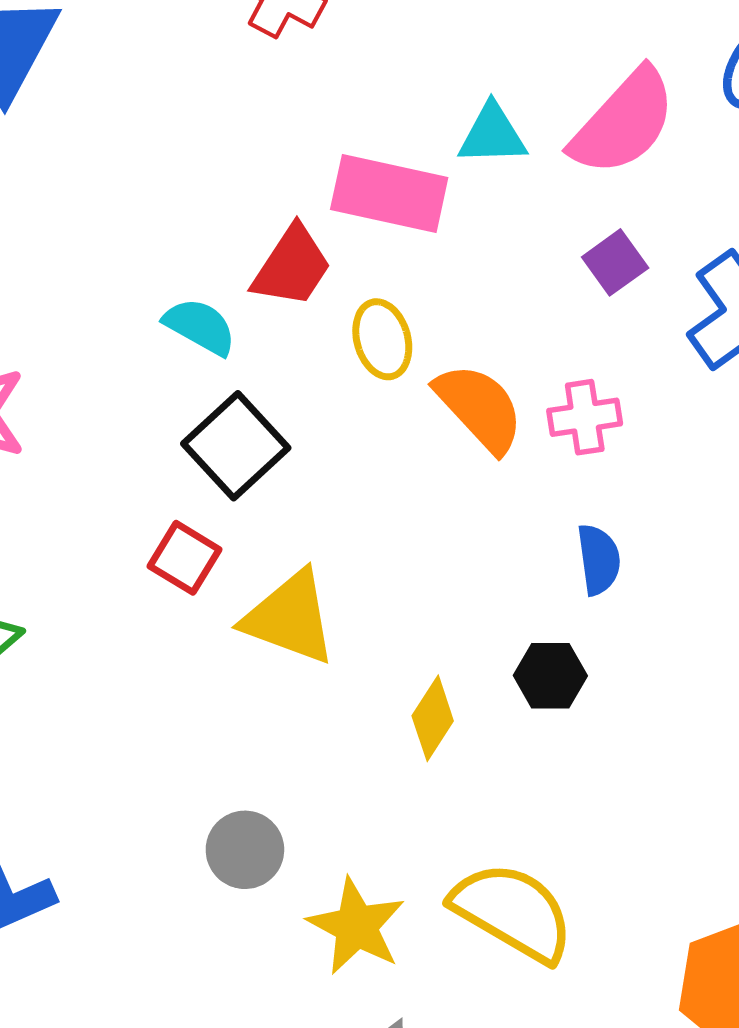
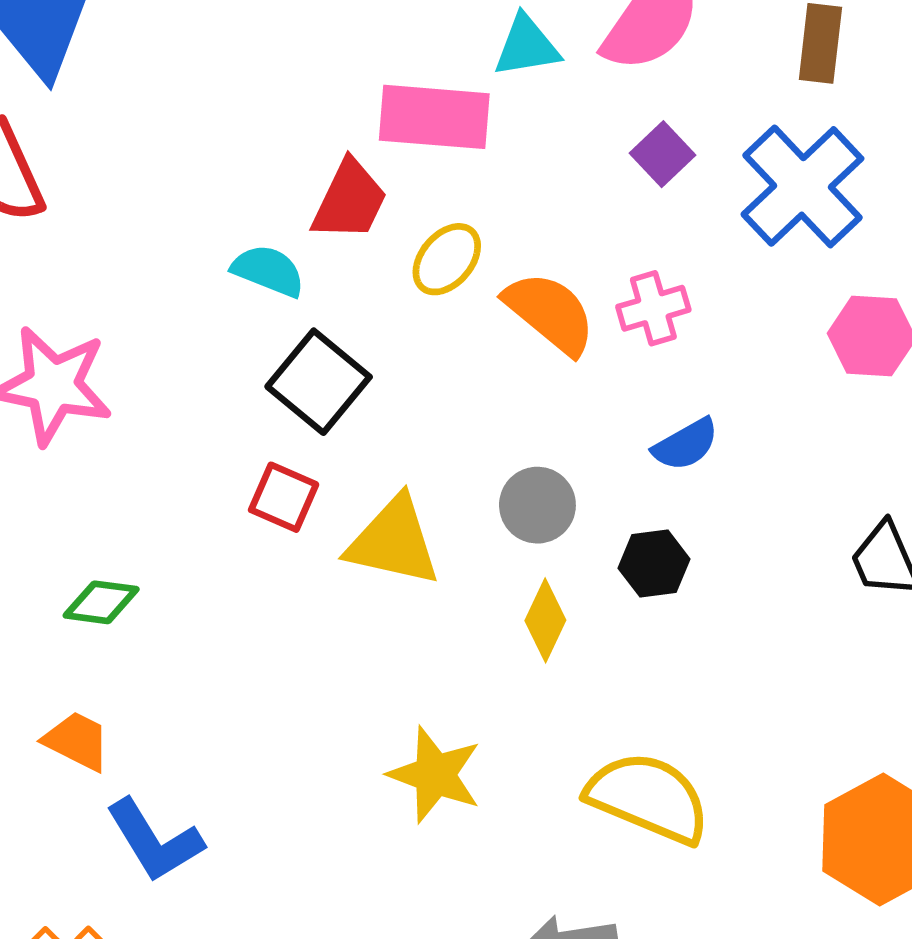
yellow ellipse: (382, 339) -> (447, 259), turned 64
blue semicircle: (599, 560) -> (686, 444), turned 76
gray circle: (245, 850) -> (537, 505), moved
yellow star: (356, 926) -> (435, 775), moved

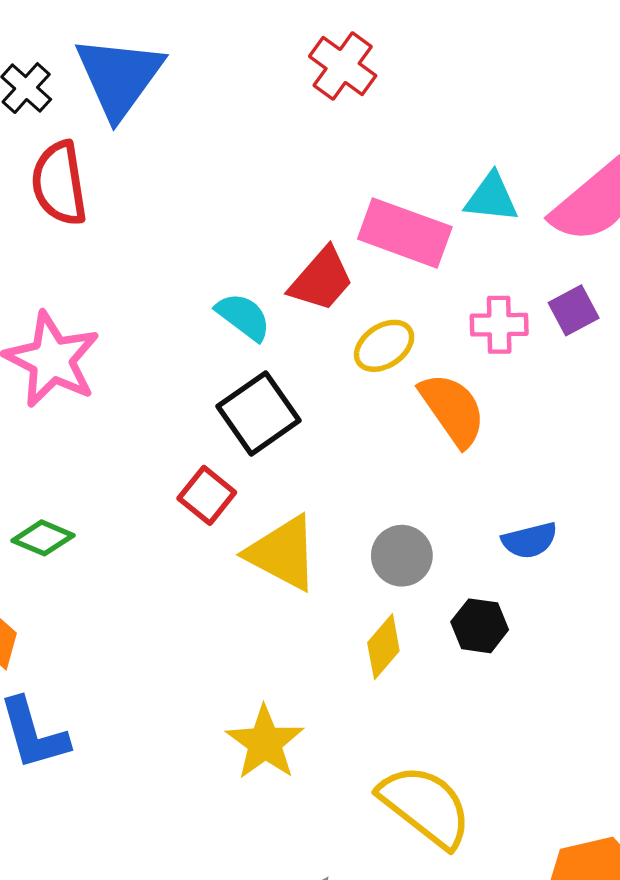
pink cross: (653, 308) -> (499, 325), moved

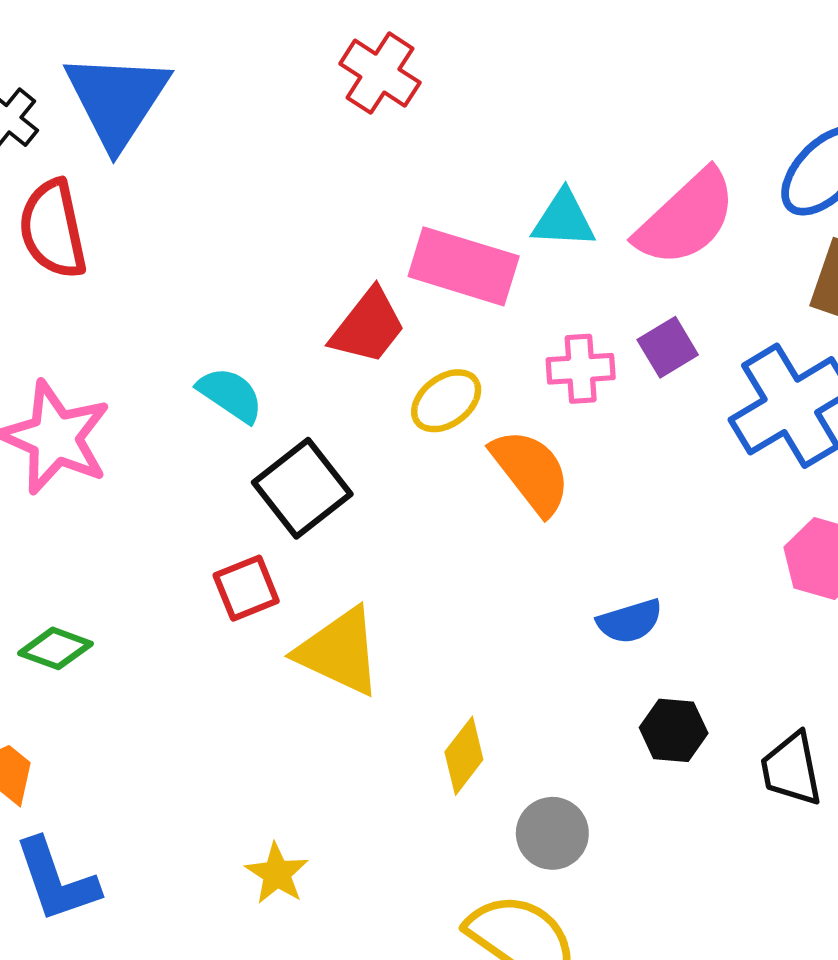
cyan semicircle: (243, 317) -> (230, 395), moved
red square: (207, 495) -> (246, 588), turned 32
gray circle: (402, 556) -> (552, 833), moved
black hexagon: (480, 626) -> (674, 730), moved
yellow star: (265, 743) -> (277, 874), moved, size x0.7

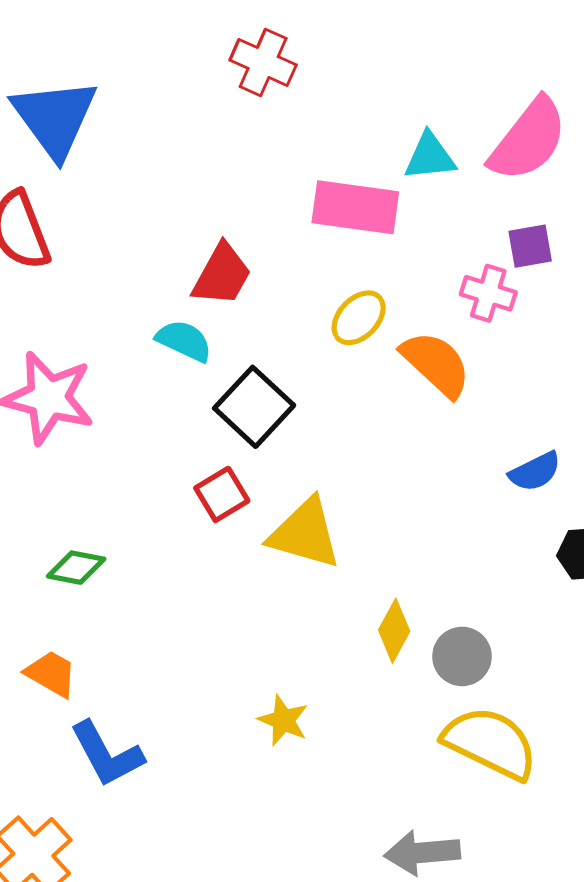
red trapezoid: (368, 326) -> (222, 275), moved
purple square: (668, 347) -> (530, 246), turned 30
pink cross: (581, 369) -> (488, 293), moved, turned 30
yellow diamond: (464, 756) -> (394, 631), moved
gray circle: (552, 833) -> (462, 656), moved

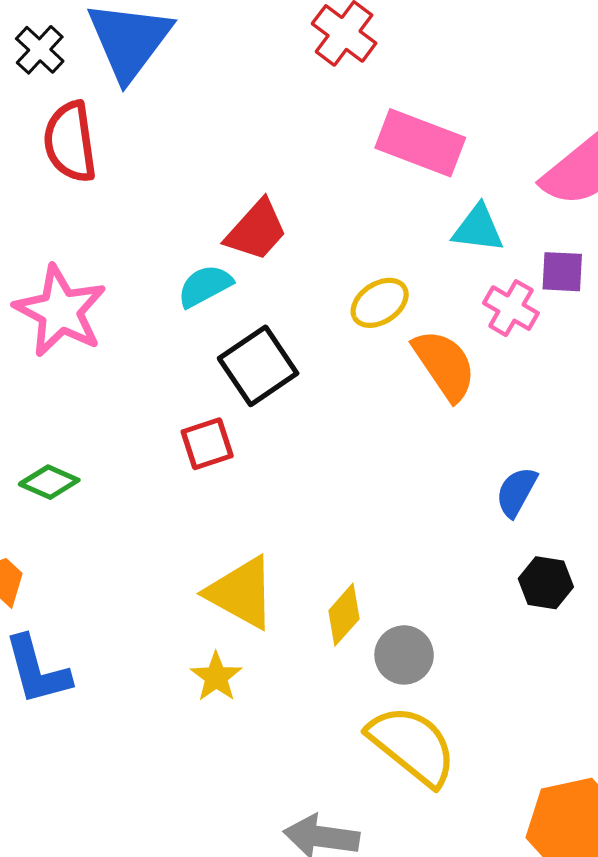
cyan triangle: (430, 157) -> (478, 229), moved
pink rectangle: (355, 207) -> (420, 143), moved
cyan semicircle: (184, 341) -> (205, 286), turned -66
blue semicircle: (535, 472) -> (516, 492), turned 132
yellow triangle: (305, 534) -> (241, 593), moved

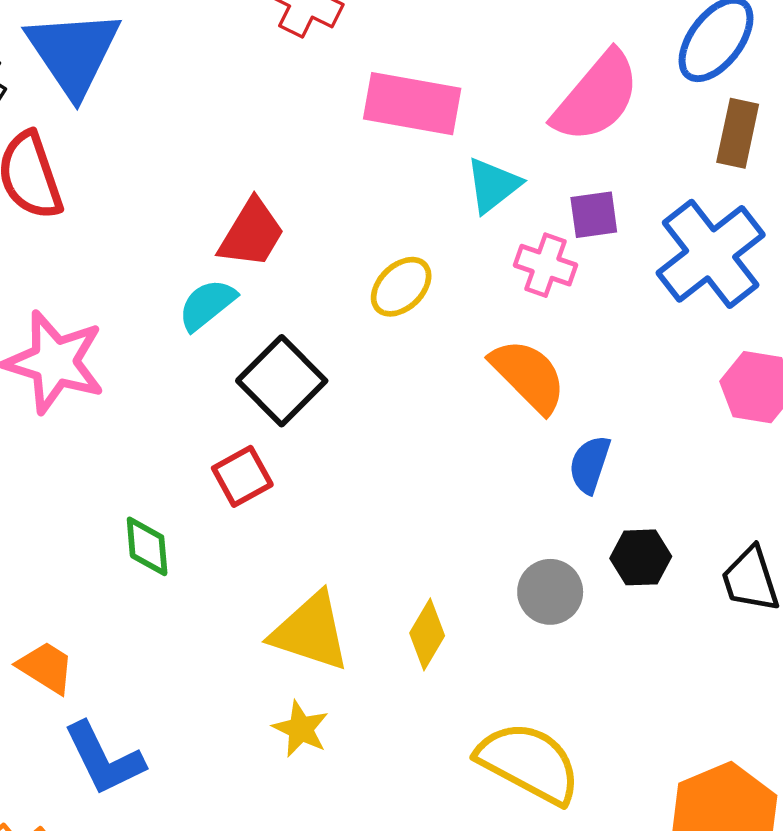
cyan triangle: (478, 229) -> (493, 185), turned -34
orange semicircle: (444, 365) -> (528, 376), moved
green diamond: (49, 482) -> (147, 546), moved, turned 72
gray circle: (404, 655) -> (550, 592), moved

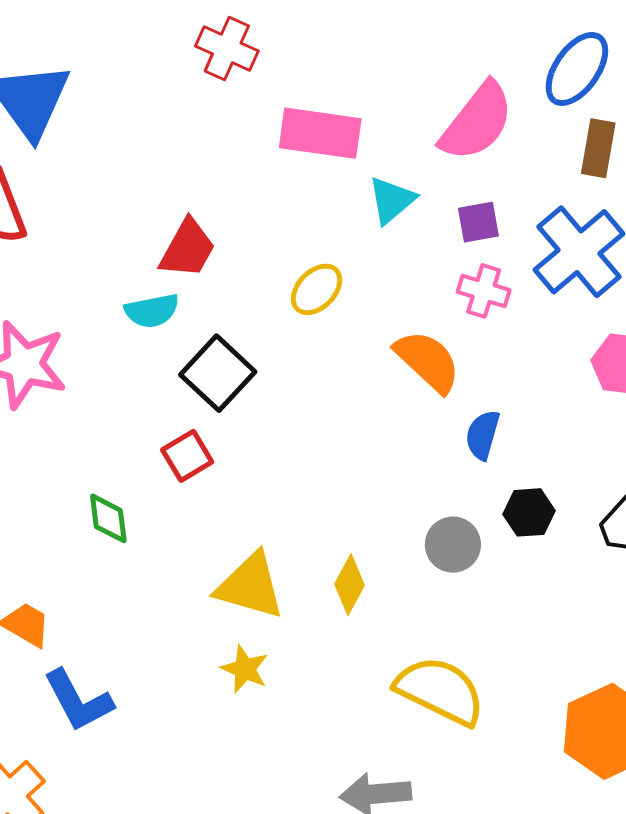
pink cross: (546, 265) -> (484, 291), moved
cyan semicircle: (207, 305) -> (152, 311), turned -150

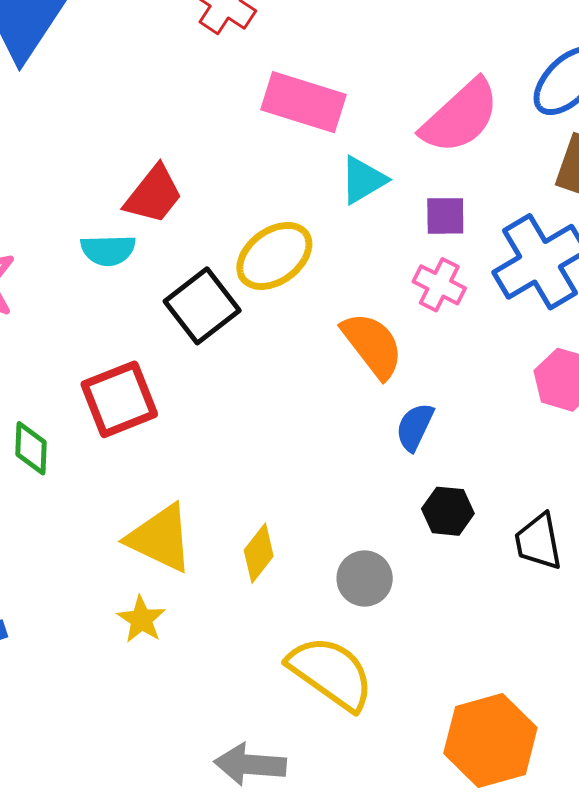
yellow ellipse: (317, 289) -> (274, 256), size x1.4
black square: (218, 373) -> (202, 306), moved
red square: (187, 456) -> (119, 399), size x1.5
gray circle: (453, 545) -> (365, 579), moved

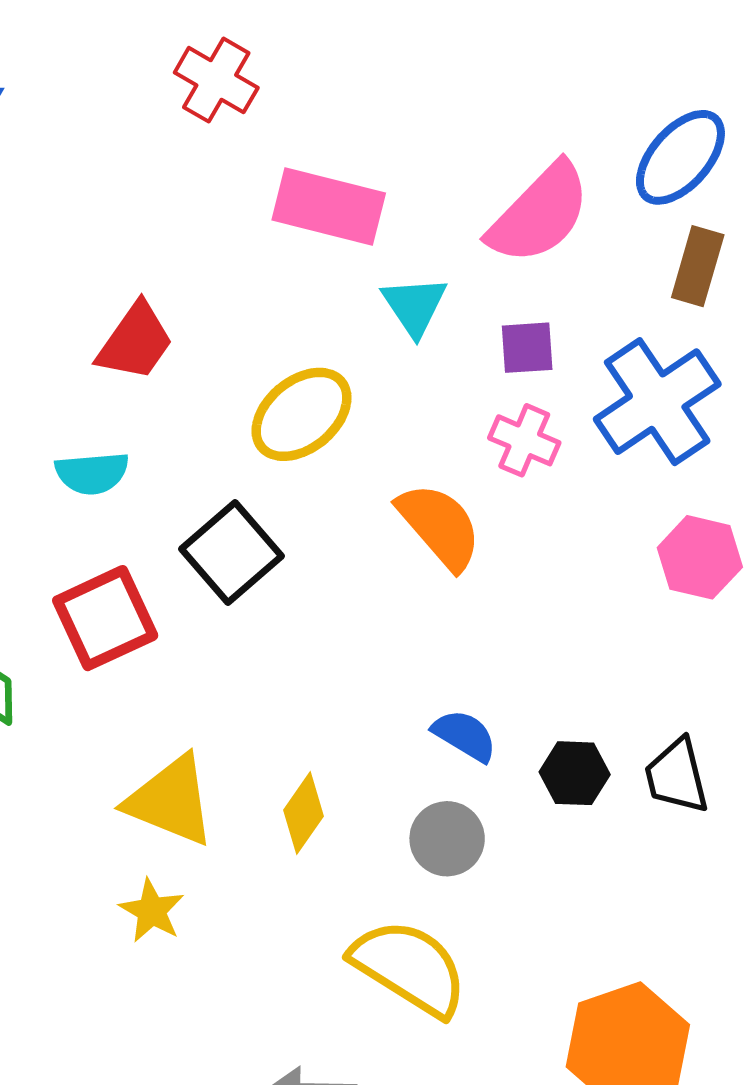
cyan triangle: (363, 180) -> (414, 306), turned -30
cyan semicircle: (108, 250) -> (92, 473), moved
black square: (202, 306) -> (231, 553), moved
blue semicircle: (415, 427) -> (465, 735), moved, turned 99
black hexagon: (448, 511) -> (575, 773), moved

